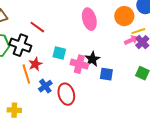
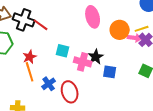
orange circle: (124, 16) -> (120, 30), moved
pink arrow: (131, 40) -> (135, 38), turned 32
black cross: (20, 45) -> (24, 20), moved
red star: (35, 64) -> (30, 57), moved

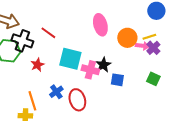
black cross: (24, 20) -> (22, 41), moved
cyan square: (63, 51) -> (70, 59), size x1.6
orange line: (30, 72) -> (32, 101), moved

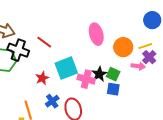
pink arrow: (142, 46) -> (138, 66), moved
cyan square: (70, 59) -> (66, 68), turned -35
red star: (37, 65) -> (42, 78), moved
green square: (153, 79) -> (113, 74), moved

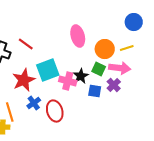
purple cross: (149, 57) -> (114, 85), moved
pink arrow: (138, 66) -> (120, 68), size x1.5
green square: (113, 74) -> (99, 69), moved
red star: (42, 78) -> (24, 80), size x1.6

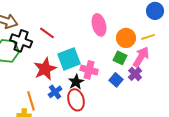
pink arrow: (120, 68) -> (141, 57), turned -65
black star: (81, 76) -> (76, 82), moved
blue square: (95, 91) -> (116, 80), turned 32

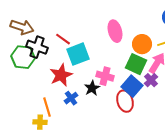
green square: (120, 58) -> (136, 64), size x1.5
cyan square: (69, 59) -> (78, 54), moved
blue square: (116, 80) -> (132, 86), size x1.5
red ellipse: (76, 100) -> (125, 101), moved

